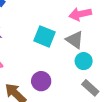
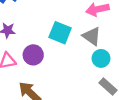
purple circle: (41, 81) -> (33, 55), moved

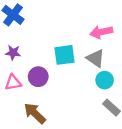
cyan square: (60, 33) -> (65, 55), turned -30

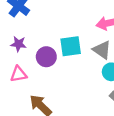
purple circle: (38, 77) -> (46, 57), moved

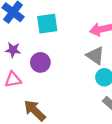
cyan square: (71, 46) -> (47, 24), moved

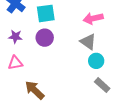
purple circle: (40, 62) -> (45, 38), moved

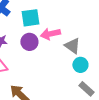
pink arrow: (93, 18) -> (50, 34), moved

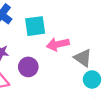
purple circle: (29, 42) -> (28, 67), moved

